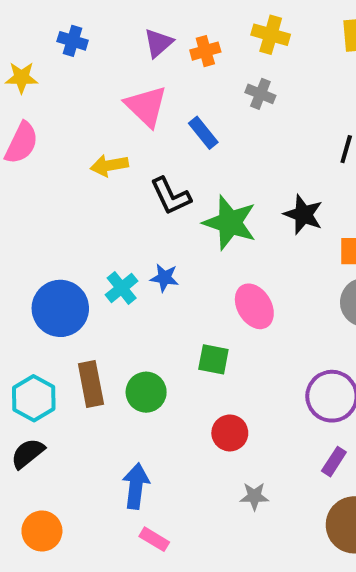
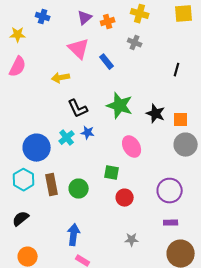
black L-shape: (171, 196) -> (78, 109), moved
black star: (303, 214) -> (156, 114), moved
cyan hexagon: (34, 398) -> (24, 180), moved
red circle: (230, 433) -> (125, 198), moved
purple rectangle: (334, 462) -> (171, 223), turned 56

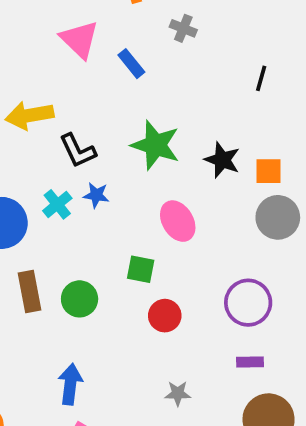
yellow arrow: (61, 78) -> (29, 115), moved, size x1.4

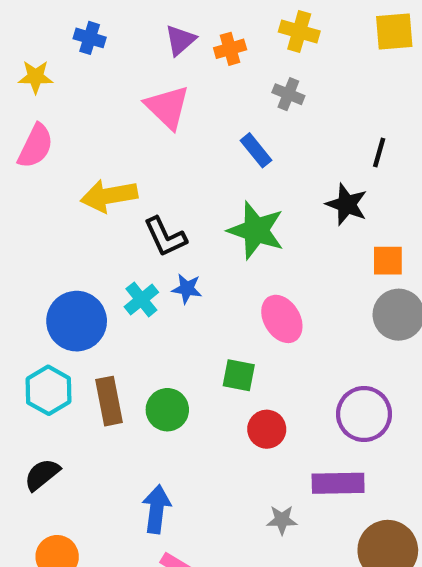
blue rectangle: (131, 64) -> (256, 150), moved
black star: (222, 160) -> (347, 204), moved
purple rectangle: (250, 362) -> (338, 483), moved, size x1.6

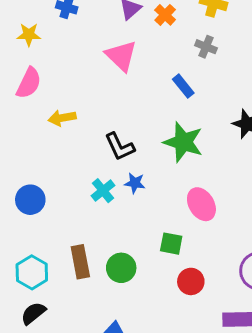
orange cross: (230, 49) -> (165, 15), turned -30
yellow arrow: (109, 196) -> (62, 118), moved, size x0.7
blue circle: (77, 321) -> (30, 200), moved, size x0.7
cyan hexagon: (48, 390) -> (32, 272), moved

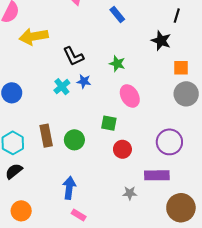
yellow arrow: (62, 118) -> (34, 36), size x1.5
green star: (183, 142) -> (117, 64), moved, size x0.6

